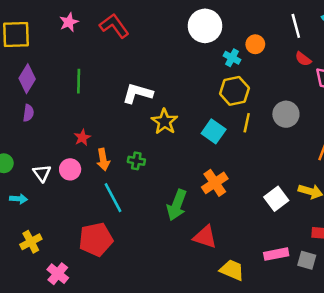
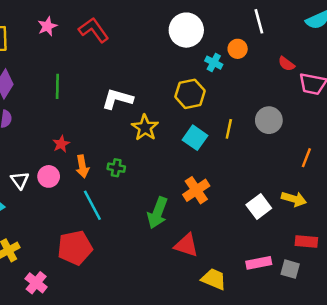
white line: (296, 26) -> (259, 21), moved
yellow hexagon: (234, 91) -> (190, 94), moved

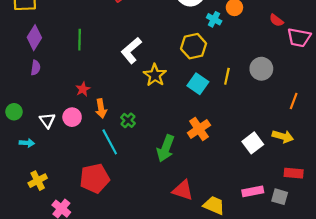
white L-shape: (117, 99) -> (131, 50), turned -56
green cross: (116, 168) -> (128, 120), moved, turned 32
red triangle: (186, 245) -> (183, 190), moved

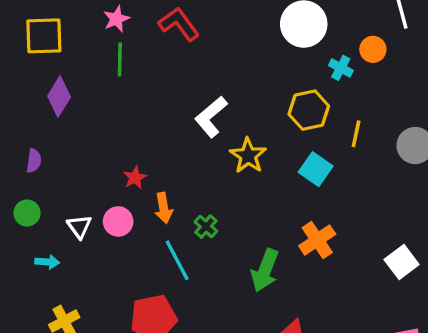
green line: (80, 40) -> (120, 59), moved
purple semicircle: (35, 68) -> (34, 161), moved
yellow line: (227, 76) -> (356, 134), moved

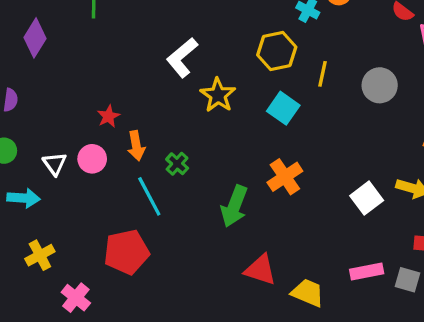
cyan arrow: (47, 262) -> (24, 198), size x1.4

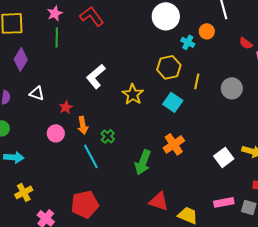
white L-shape: (182, 58) -> (96, 76), moved
white triangle: (55, 164) -> (37, 93), moved, turned -35
red pentagon: (126, 252) -> (85, 204), moved

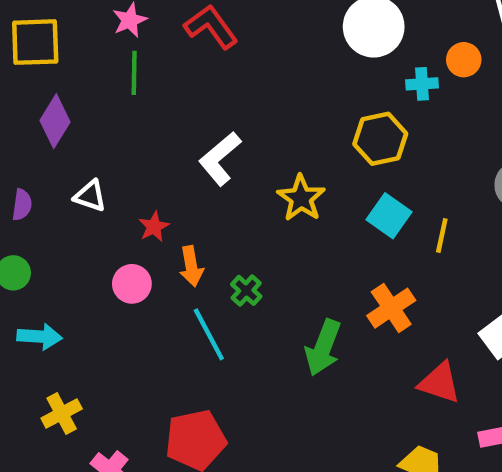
cyan cross: (188, 42) -> (422, 84), turned -32
yellow line: (197, 81) -> (442, 235), moved
red triangle: (159, 201) -> (440, 383), moved

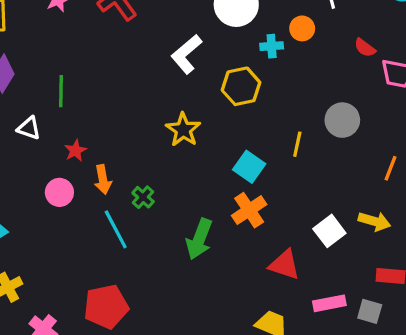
green line: (134, 73) -> (61, 91), moved
white L-shape: (220, 159) -> (186, 54), moved
cyan square: (389, 216) -> (249, 167), moved
yellow line: (442, 235) -> (297, 144), moved

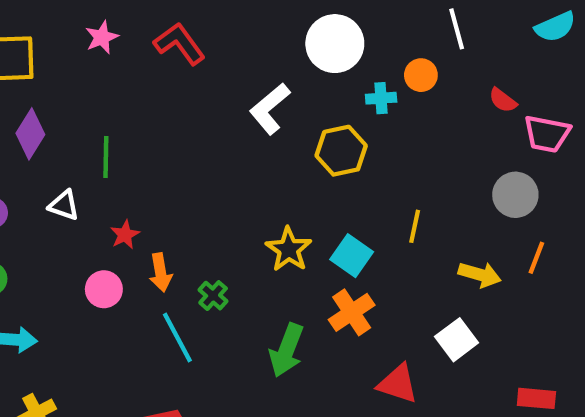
gray circle: (342, 120) -> (515, 195), moved
yellow star: (183, 130) -> (289, 249), moved
yellow arrow: (374, 221) -> (480, 275), moved

